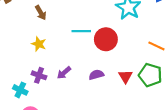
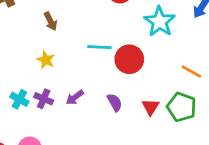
purple semicircle: (96, 75) -> (115, 102), turned 72
cyan cross: (20, 90) -> (19, 99), moved

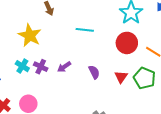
red circle: (129, 59) -> (127, 43), moved
yellow star: (46, 60) -> (30, 35), moved, size x1.6

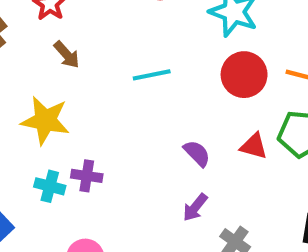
purple arrow: (64, 67) -> (195, 207), moved
red triangle: (121, 77) -> (254, 146), turned -32

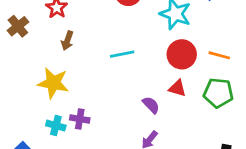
brown arrow: (67, 55) -> (67, 41), turned 60
red triangle: (254, 146) -> (177, 88), moved

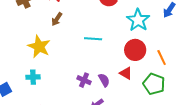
orange line: (219, 55) -> (162, 58), turned 35
purple cross: (80, 119) -> (84, 80), moved
cyan cross: (56, 126) -> (33, 77), turned -32

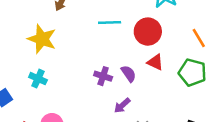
red circle: (135, 50) -> (148, 32), moved
cyan cross: (33, 77) -> (38, 79), turned 32

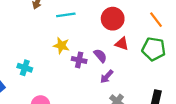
cyan line: (110, 23) -> (66, 15), moved
yellow star: (42, 39) -> (61, 46), moved, size x0.7
purple arrow: (122, 105) -> (107, 77), moved

